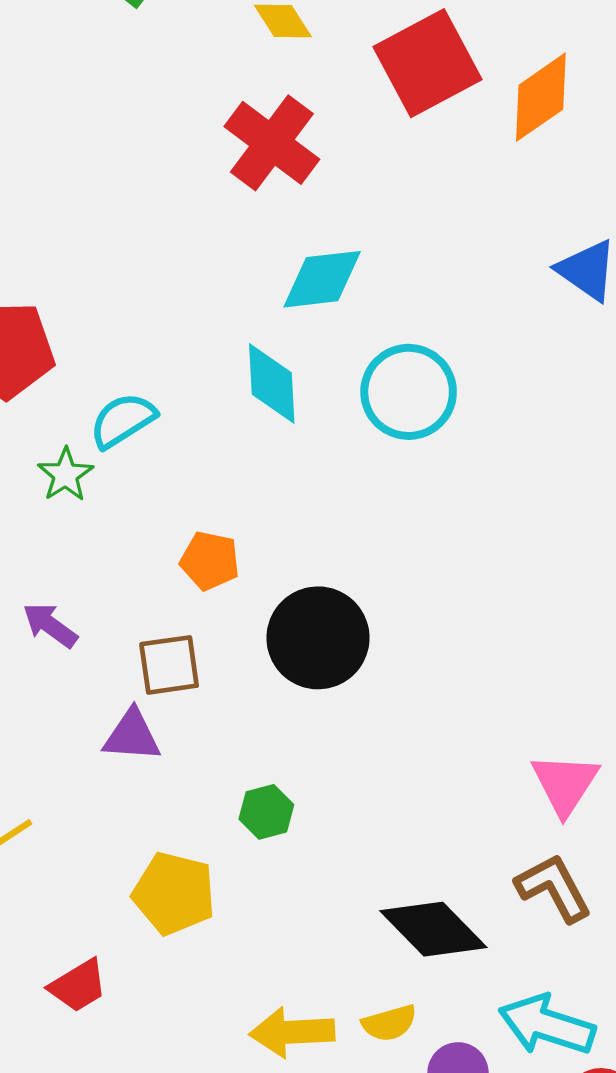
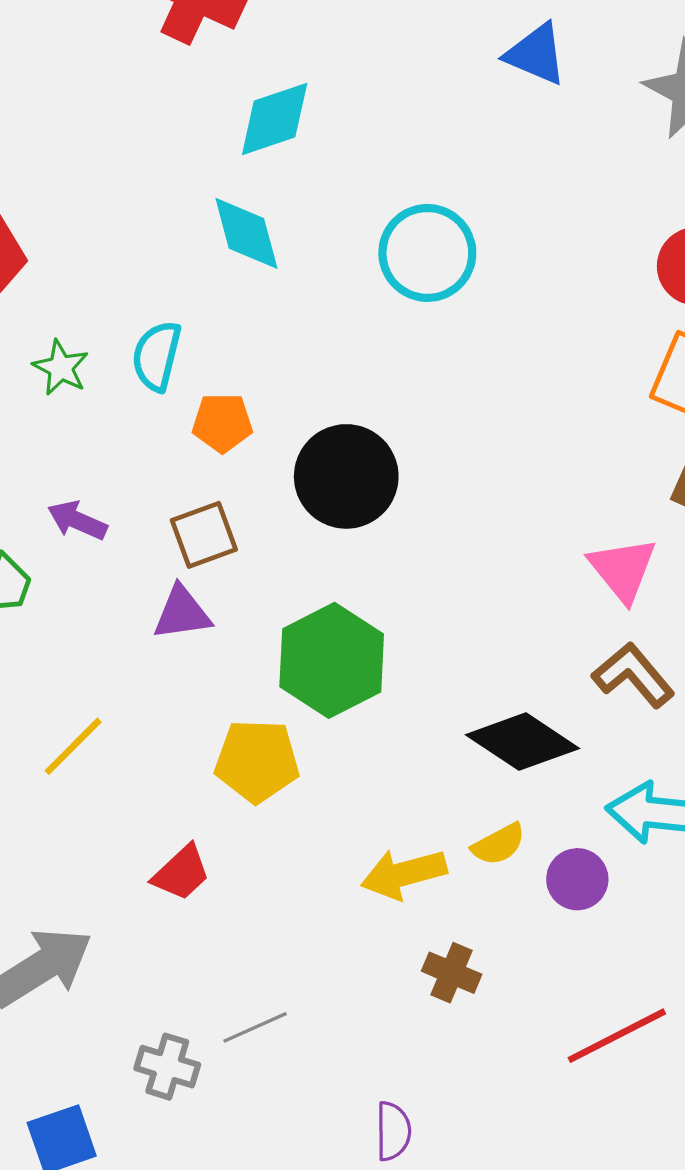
cyan circle: (409, 392) -> (427, 253), moved
cyan semicircle: (123, 420) -> (157, 356), moved, turned -32
green hexagon: (266, 812) -> (332, 660), size x2.0

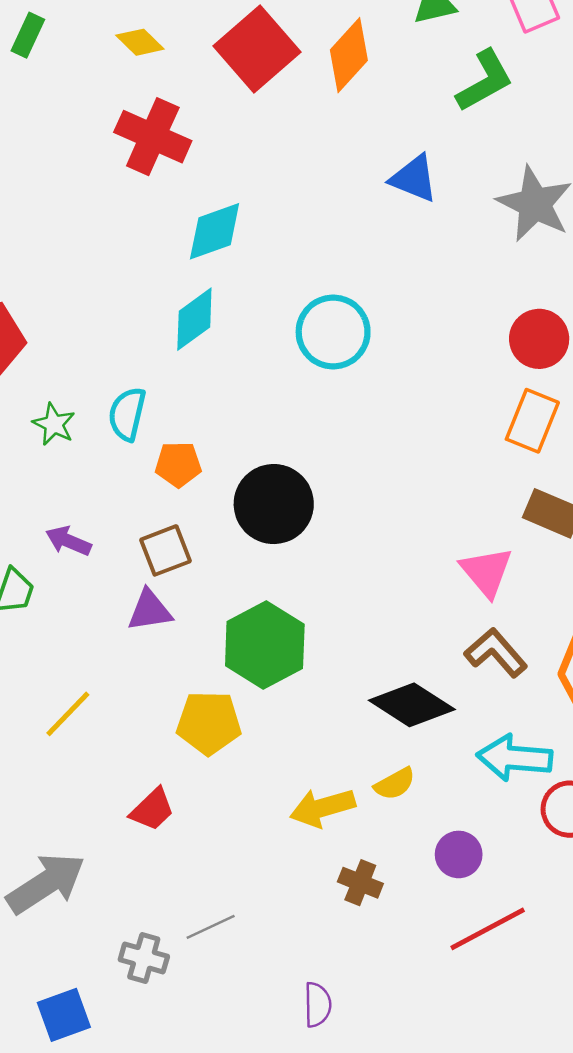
cyan diamond: (246, 233) -> (194, 319), turned 70
purple circle: (577, 879) -> (459, 854), moved

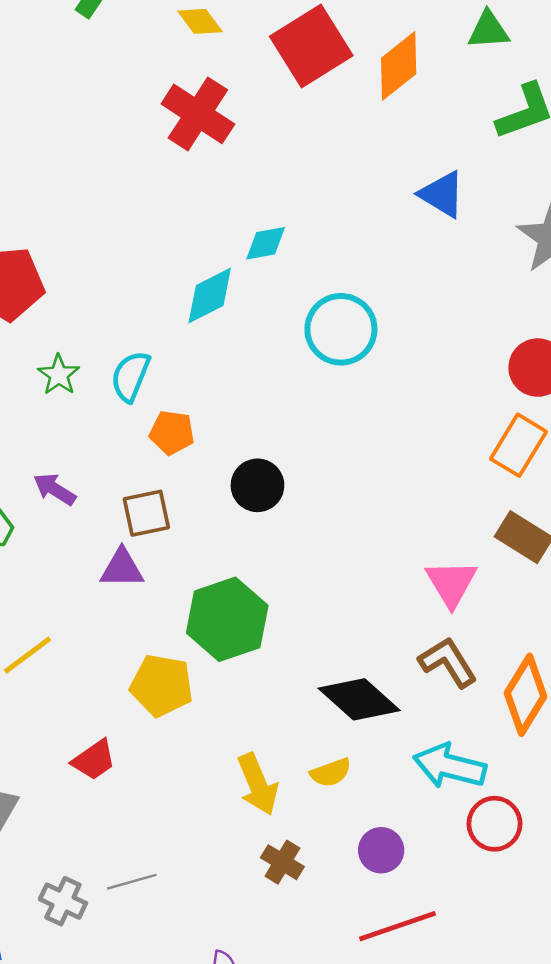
cyan diamond: (215, 231) -> (266, 243), moved, size x0.7
black circle: (274, 504) -> (257, 485), size x0.7
yellow arrow: (323, 808) -> (258, 784), turned -106

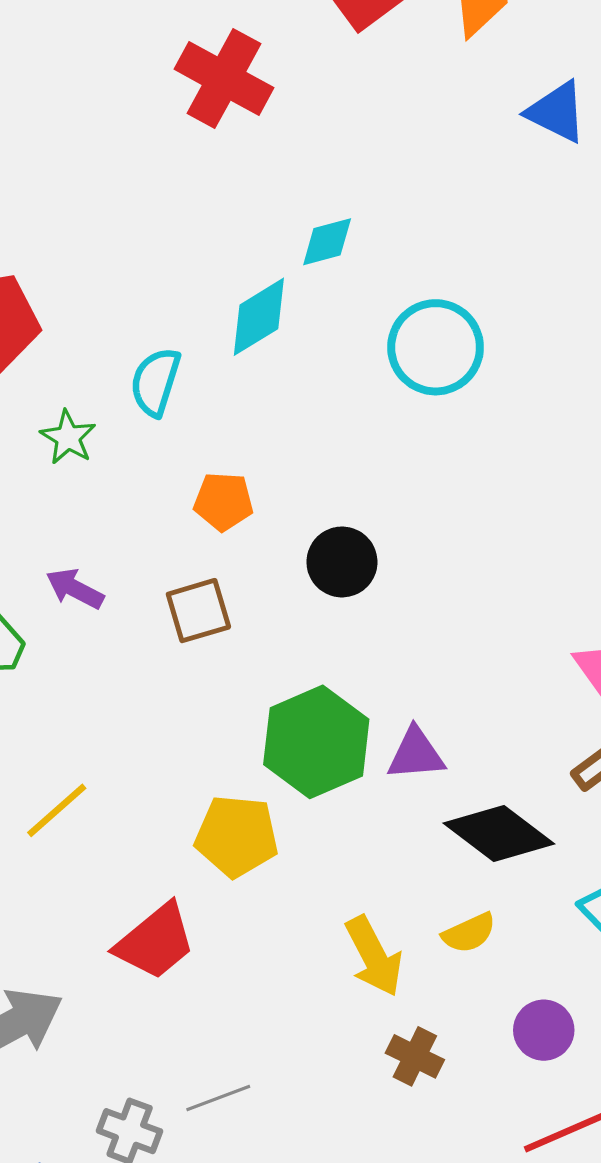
blue triangle: (442, 194) -> (557, 112), moved
cyan semicircle: (131, 376) -> (155, 382), moved
purple triangle: (122, 568) -> (416, 754), moved
red trapezoid: (94, 760) -> (155, 942), size x1.4

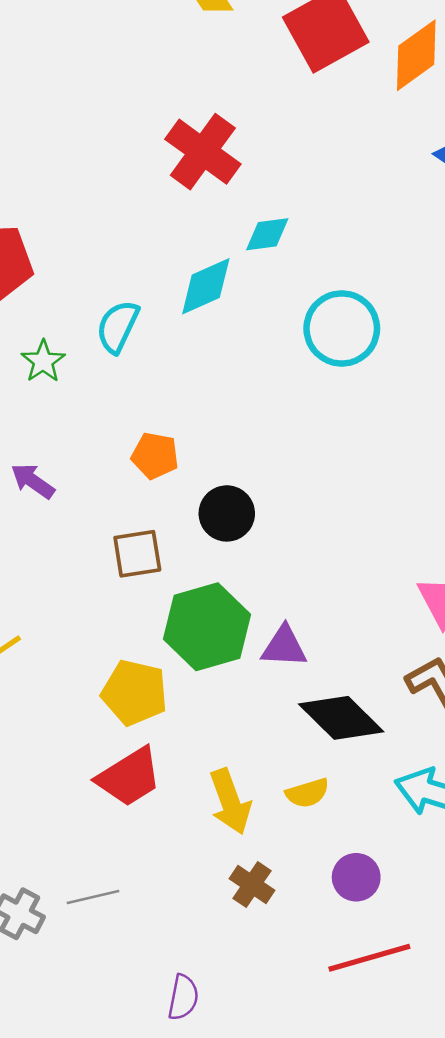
red cross: (224, 78) -> (203, 152), moved
orange pentagon: (224, 501) -> (155, 456), moved
black circle: (342, 562) -> (227, 513), moved
brown square: (198, 611) -> (137, 554), moved
red trapezoid: (155, 942) -> (129, 777), moved

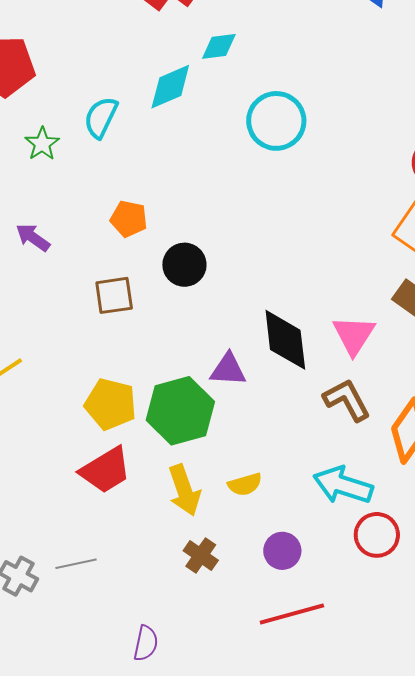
green hexagon: (207, 627) -> (180, 411), moved
black diamond: (341, 718) -> (285, 340), moved, turned 38

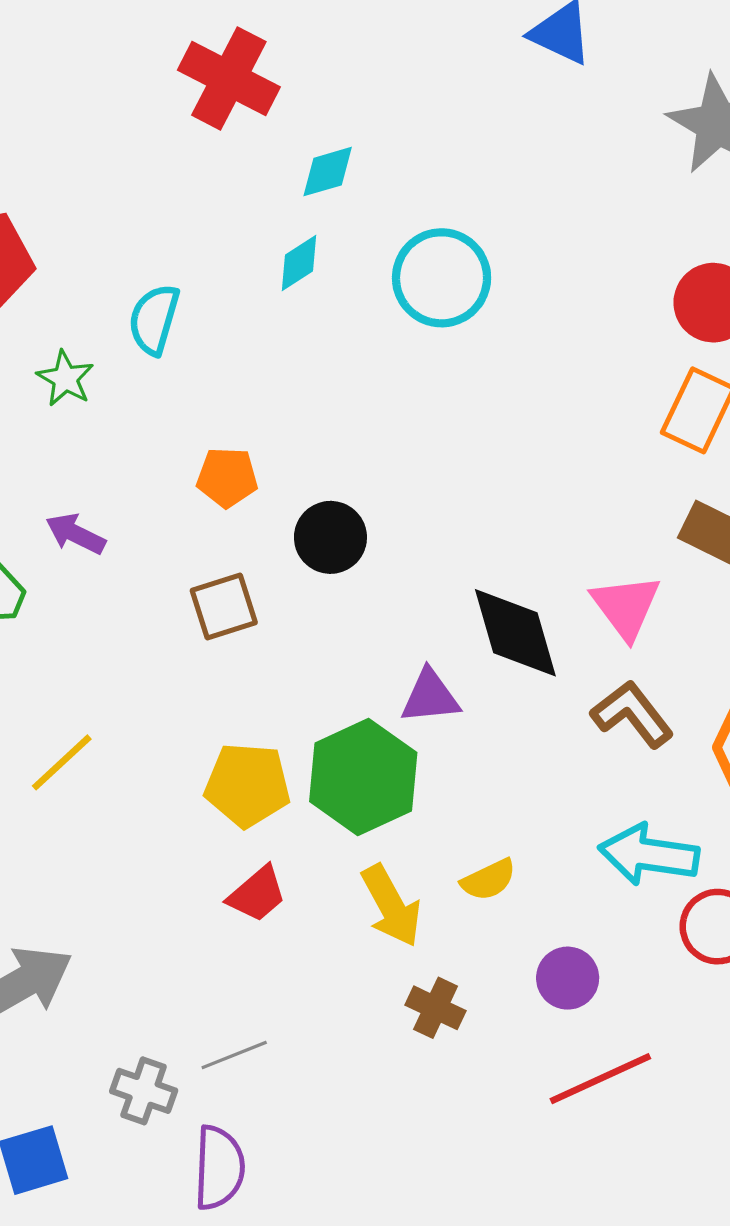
cyan diamond: (170, 87) -> (299, 263), moved, size x0.7
red trapezoid: (106, 470) -> (257, 894), size x0.7
purple semicircle: (146, 643) -> (219, 1168), moved, size x1.4

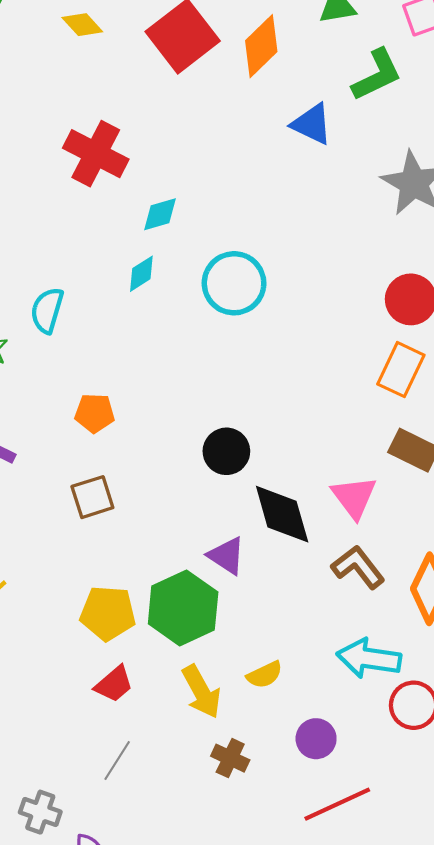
black circle: (330, 537) -> (226, 451), moved
purple triangle: (430, 697) -> (227, 556), turned 39
gray line: (234, 1055) -> (117, 761), moved, turned -36

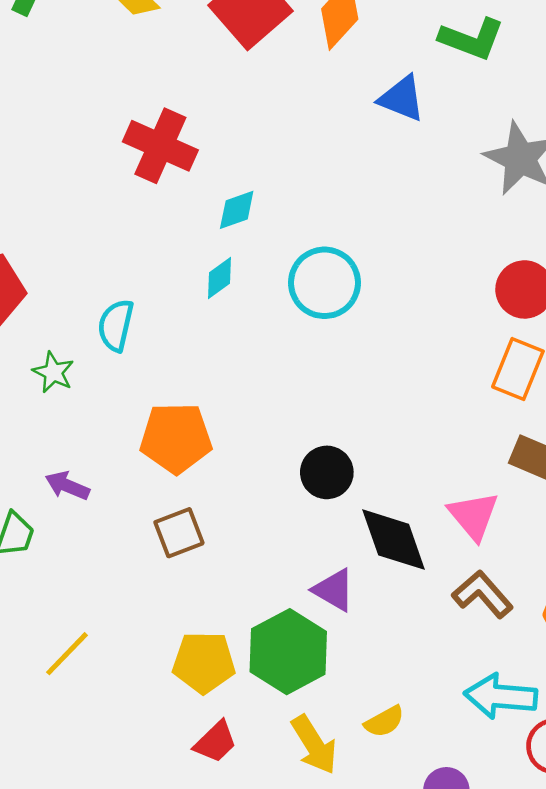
green L-shape: (377, 75) -> (472, 39), turned 50
orange pentagon: (95, 413) -> (176, 438), size x1.6

